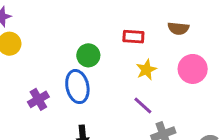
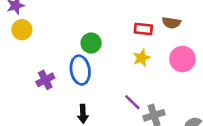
red rectangle: (133, 37) -> (143, 29), moved
purple line: (143, 105) -> (132, 102), moved

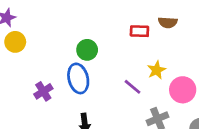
yellow star: (142, 58) -> (157, 70), moved
pink circle: (182, 59) -> (183, 90), moved
purple line: (132, 102) -> (133, 87), moved

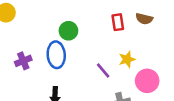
red rectangle: (139, 31) -> (118, 22), turned 70

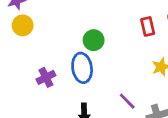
purple line: (103, 70) -> (127, 101), moved

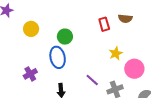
yellow circle: (23, 25) -> (31, 29), moved
purple cross: (46, 77) -> (30, 74), moved

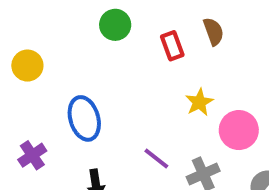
brown semicircle: (125, 19) -> (213, 31), turned -112
green circle: (65, 37) -> (115, 25), moved

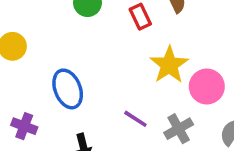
yellow star: (199, 102) -> (169, 65), size x1.5
purple cross: (32, 155) -> (24, 126), turned -30

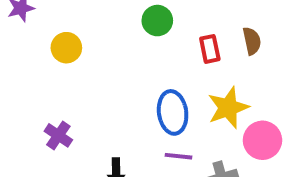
blue ellipse: (68, 89) -> (173, 112), moved
purple line: (135, 119) -> (178, 156), turned -40

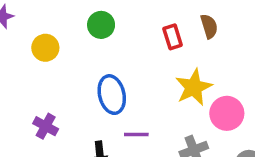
green circle: (157, 21) -> (101, 25), moved
blue ellipse: (173, 112) -> (112, 95), moved
purple line: (178, 156) -> (136, 135), moved

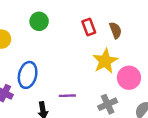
brown semicircle: (209, 26) -> (115, 30), moved
blue ellipse: (112, 95) -> (28, 75), moved, turned 30

